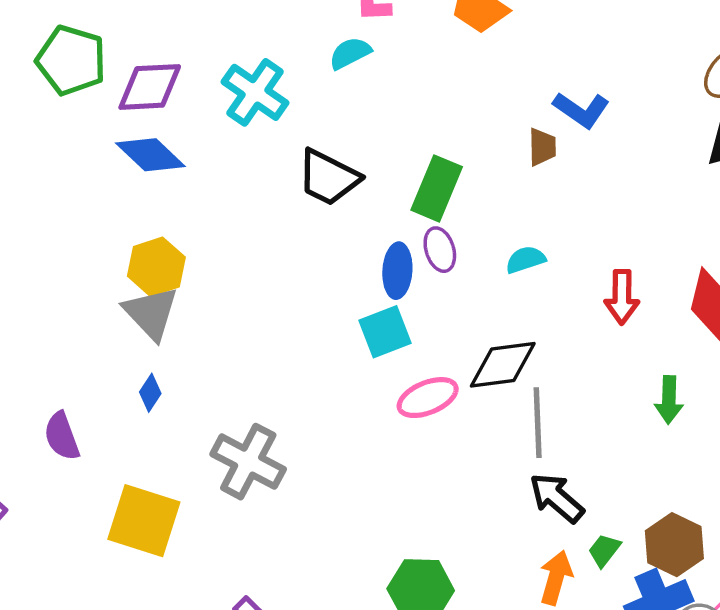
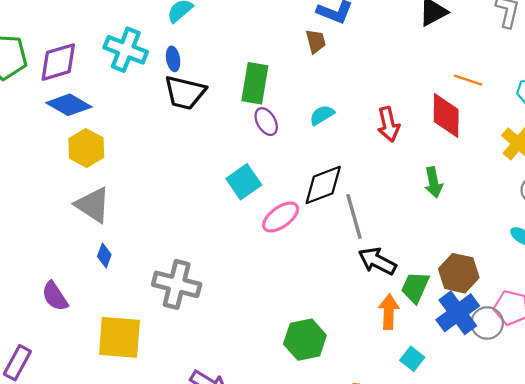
yellow hexagon: (156, 267) -> (86, 148), moved
blue ellipse: (397, 271) -> (173, 59), moved, size x0.7
green trapezoid: (604, 550) -> (415, 287), size x1.4

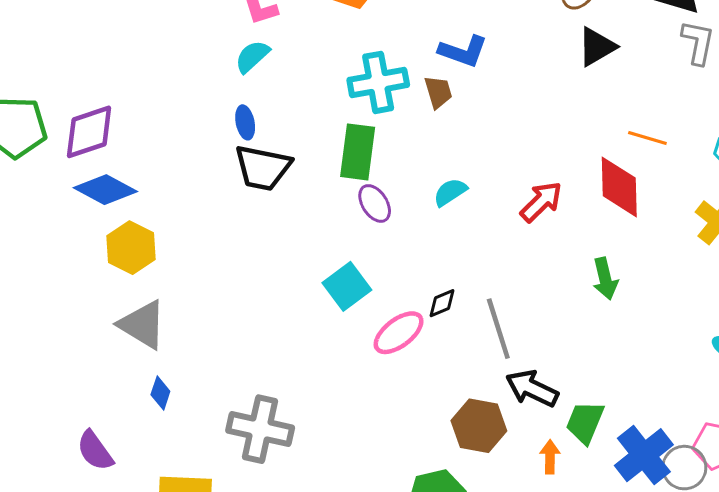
cyan cross: (126, 50) -> (378, 82), moved, turned -30
red arrow: (388, 124) -> (541, 202), turned -120
black diamond: (323, 185) -> (442, 303), moved, size x0.5
brown hexagon: (459, 273) -> (479, 426), moved
orange arrow: (389, 312) -> (550, 457), size x0.7

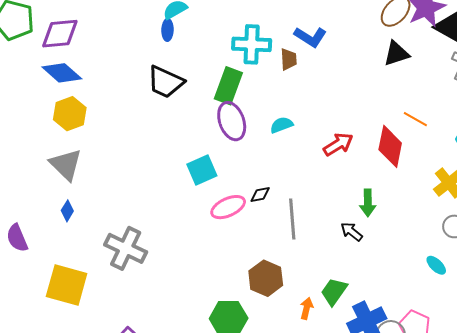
blue ellipse: (245, 122) -> (167, 30), moved
purple ellipse: (375, 203) -> (232, 121), size x1.5
black arrow: (532, 388) -> (352, 232), moved, size x0.7

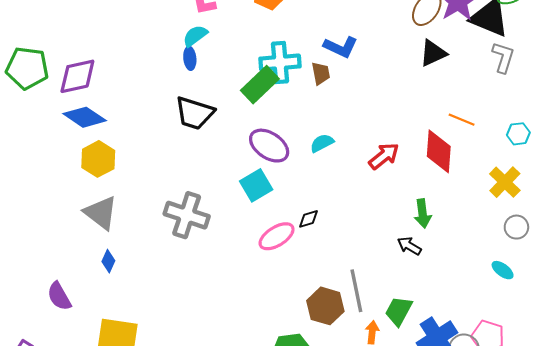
green rectangle: (228, 86) -> (260, 85), moved, turned 33
purple ellipse: (232, 121) -> (269, 146), turned -30
cyan square: (202, 170) -> (256, 185), moved
gray line: (292, 219) -> (356, 291), moved
gray cross: (126, 248) -> (187, 215), moved

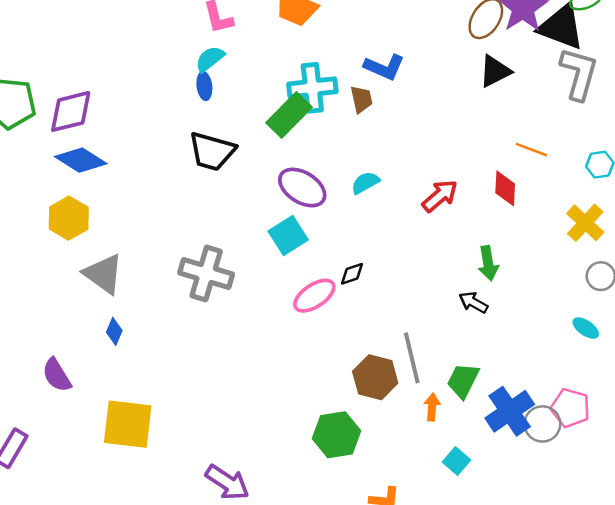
gray L-shape: (503, 57) -> (579, 74), size x1.4
red diamond: (439, 151) -> (505, 188), size x0.7
yellow hexagon: (98, 159) -> (69, 218), moved

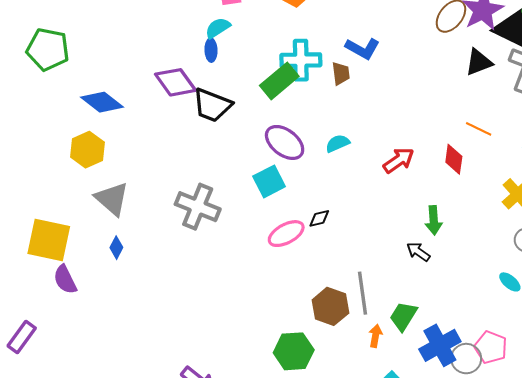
black triangle: (495, 71) -> (479, 62), moved
purple diamond: (71, 111) -> (175, 82), moved, turned 63
yellow square: (128, 424) -> (49, 240), moved

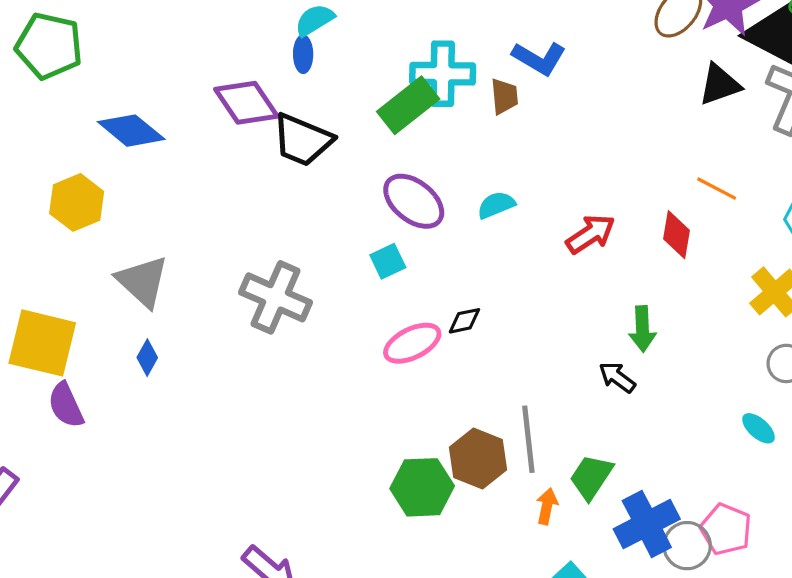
yellow hexagon: (87, 150) -> (77, 202), moved
cyan square: (269, 181) -> (388, 261), size x0.7
green hexagon: (294, 351) -> (422, 487), moved

